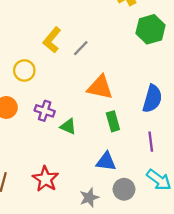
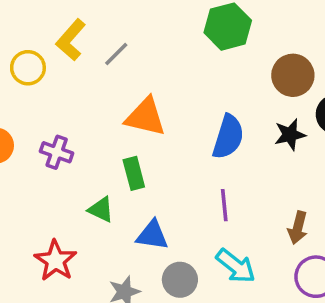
yellow circle: (24, 70) -> (28, 68), moved
green rectangle: (113, 121) -> (134, 173), moved
green triangle: (68, 127) -> (101, 210), moved

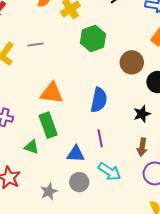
gray line: (116, 54) -> (36, 44), moved, turned 42
black star: (290, 135) -> (142, 114), moved
green rectangle: (134, 173) -> (48, 125), size x1.4
blue triangle: (152, 235) -> (76, 154), moved

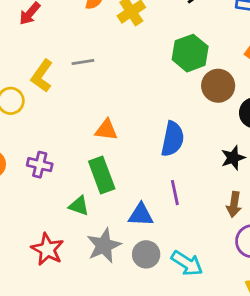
green hexagon: (93, 39) -> (190, 53), moved
orange triangle: (52, 93) -> (106, 130), size x0.7
cyan arrow: (110, 172) -> (187, 263), moved
gray star: (49, 192) -> (104, 246), moved, size x1.4

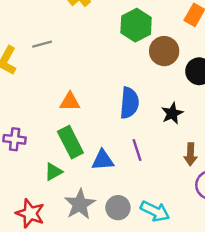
black star: (233, 158) -> (172, 113), moved
green triangle: (79, 206) -> (53, 172), turned -42
blue triangle: (141, 215) -> (103, 160), moved

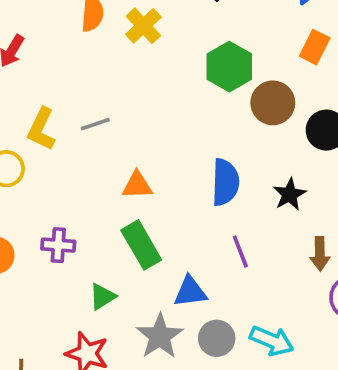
gray line: (42, 44) -> (95, 124), moved
blue triangle: (103, 160) -> (190, 292), moved
green triangle: (53, 172) -> (102, 296), moved

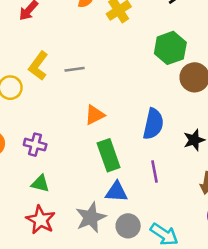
orange triangle: (137, 185) -> (95, 115), turned -35
green rectangle: (141, 245) -> (109, 155), moved
green triangle: (102, 296) -> (40, 184), moved, turned 36

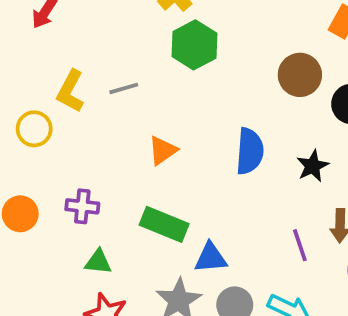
green hexagon: (170, 48) -> (194, 45), moved
green rectangle: (109, 155) -> (164, 224), moved, turned -40
purple line: (155, 172) -> (300, 245), moved

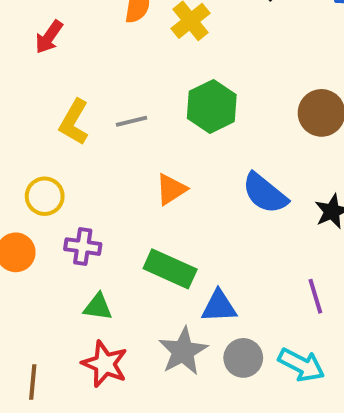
green hexagon: (194, 45) -> (212, 106), moved
yellow circle: (34, 129) -> (45, 196), moved
blue semicircle: (250, 151) -> (265, 193), turned 123

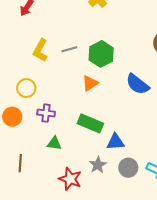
green hexagon: (212, 106) -> (101, 54), moved
gray star: (183, 351) -> (98, 165), size x0.7
red star: (105, 364) -> (70, 179), moved
brown line: (33, 382) -> (20, 163), moved

